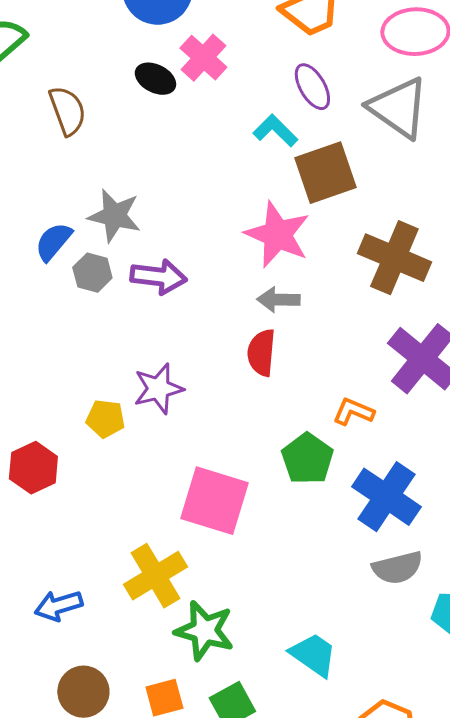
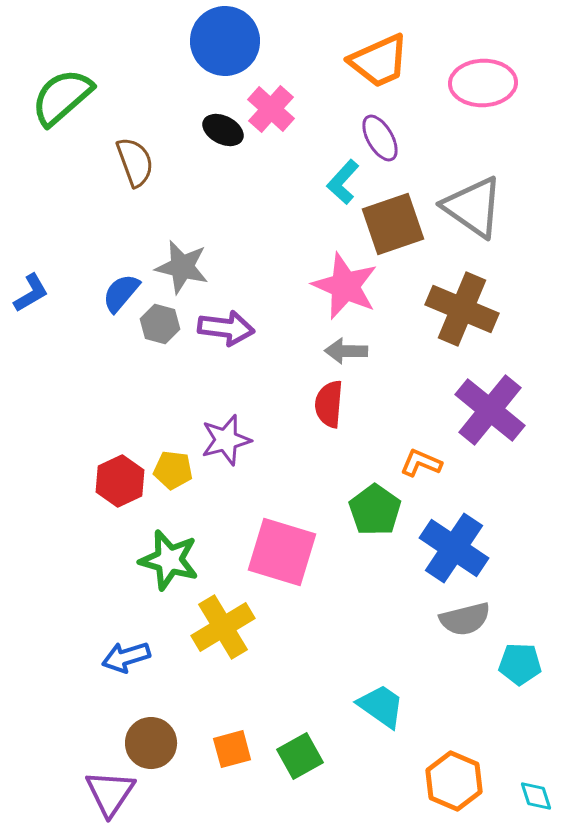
gray triangle: (398, 108) -> (473, 207), moved
cyan L-shape: (275, 131) -> (343, 182), turned -93
red hexagon: (33, 468) -> (120, 481), moved
green star: (204, 631) -> (169, 560), moved

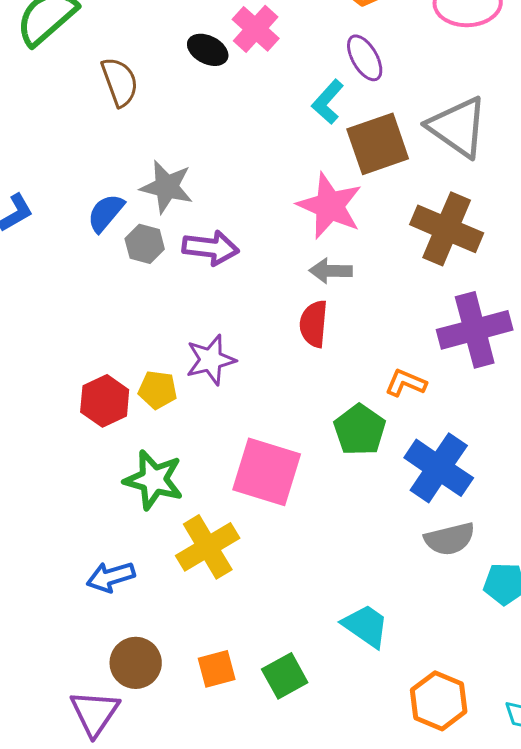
purple cross: (490, 410) -> (475, 330), turned 36

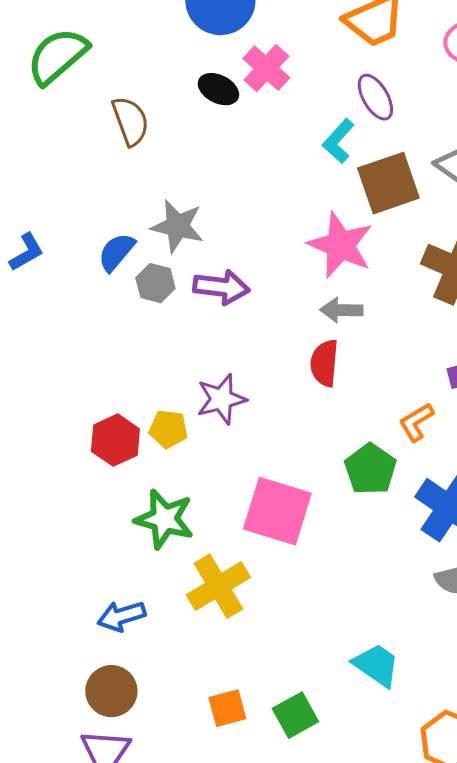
orange L-shape: (406, 383) -> (416, 422), turned -54
brown circle: (136, 663) -> (111, 691), moved

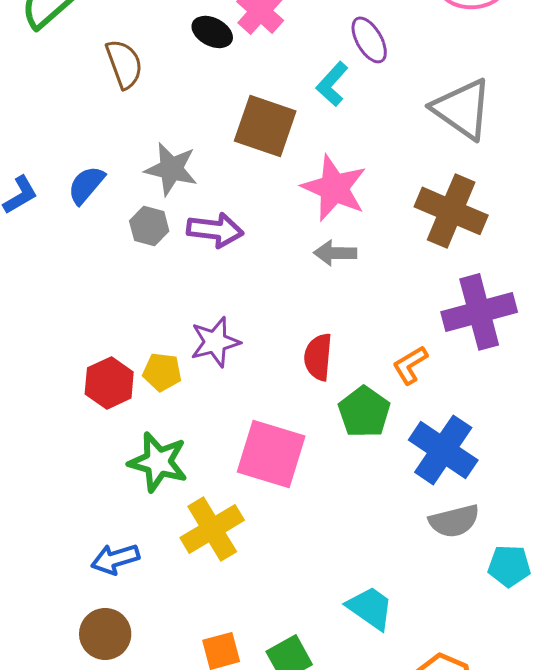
brown square: (388, 183) -> (265, 126), moved, turned 38
blue semicircle: (116, 252) -> (86, 185), moved
red semicircle: (324, 363) -> (318, 357), moved

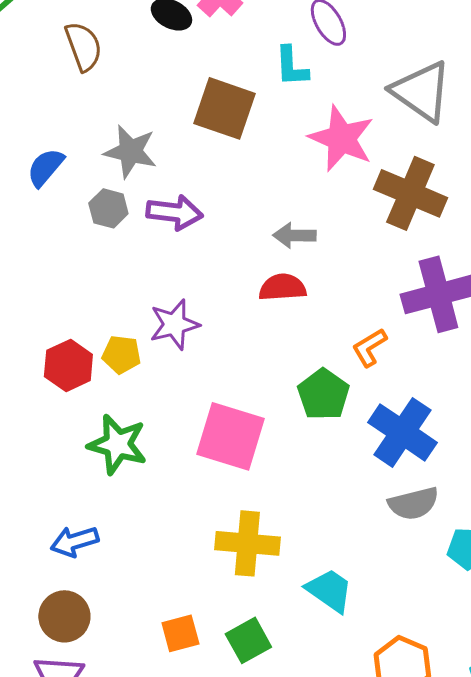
cyan L-shape: (332, 84) -> (291, 66), turned -45
pink star: (334, 188) -> (341, 138), moved
red semicircle: (318, 357) -> (282, 287), moved, turned 81
yellow cross: (212, 529) -> (247, 543), moved, turned 36

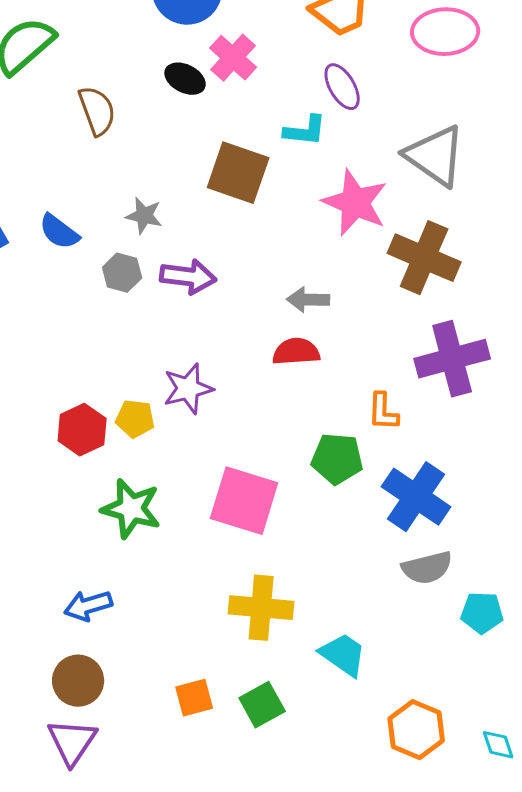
cyan L-shape: (291, 66) -> (305, 131), turned -81
gray star: (130, 151) -> (144, 216), size x0.7
blue semicircle: (45, 167) -> (59, 232), turned -93
orange L-shape: (369, 347) -> (383, 412), turned -57
green pentagon: (323, 394) -> (337, 459), turned -30

